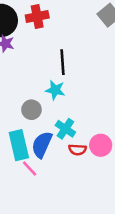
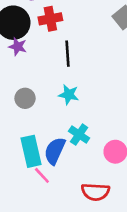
black line: (63, 62) -> (68, 54), moved
gray circle: (32, 110) -> (25, 98), moved
red semicircle: (78, 150) -> (95, 192), moved, size x1.5

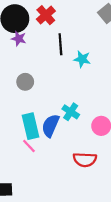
red cross: (50, 19) -> (46, 15), turned -30
cyan star: (69, 95) -> (82, 59), moved
pink line: (42, 175) -> (29, 146), moved

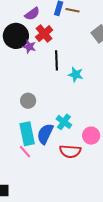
purple star: (19, 39) -> (29, 47), moved
gray circle: (25, 82) -> (28, 101), moved
red semicircle: (85, 160) -> (70, 151), moved

